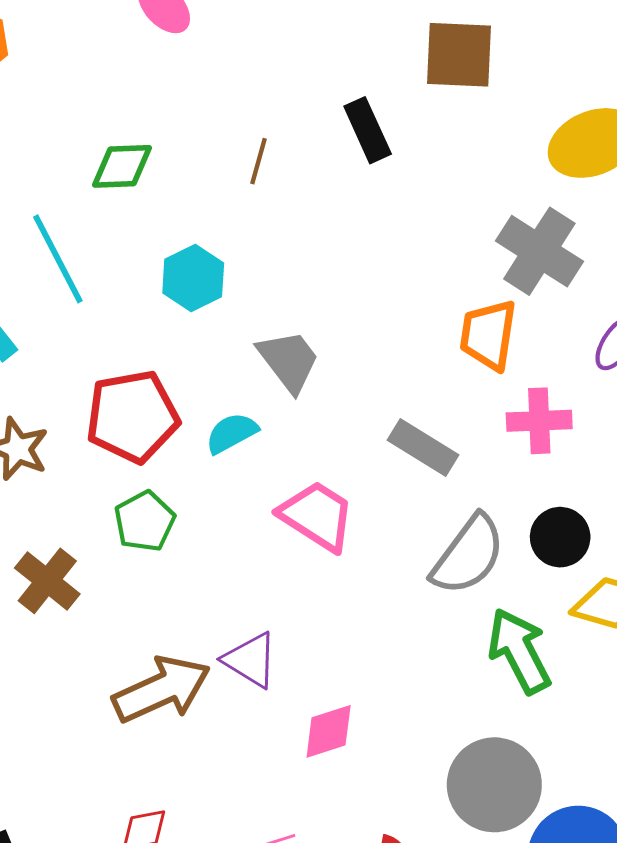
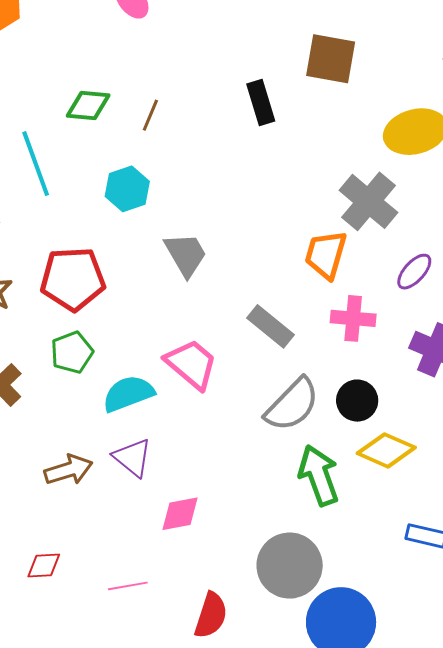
brown line: (259, 161) -> (150, 115), moved
cyan semicircle: (232, 433) -> (128, 394), moved, size x1.4
brown arrow: (162, 689) -> (69, 470), size x0.7

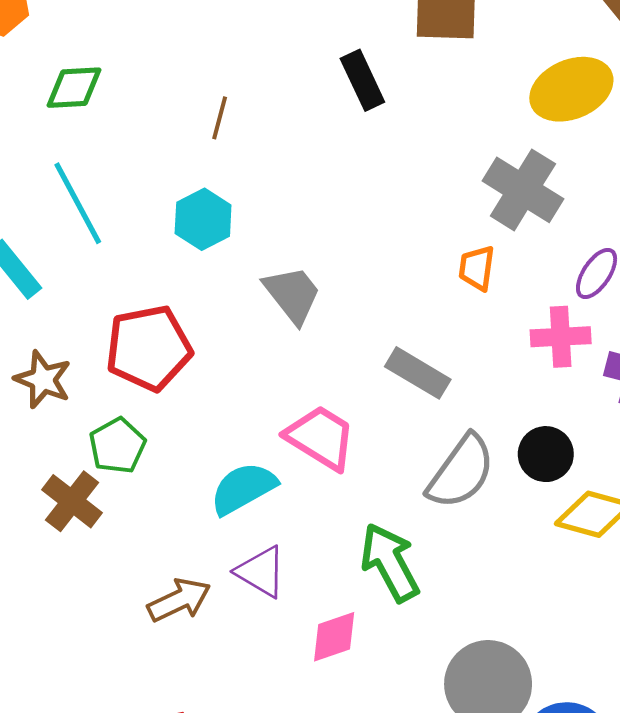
green diamond: (88, 106) -> (74, 88), moved
orange trapezoid: (326, 255) -> (477, 268), size x0.7
pink cross: (353, 318) -> (561, 337), moved
green pentagon: (72, 352) -> (117, 446), moved
green arrow: (319, 475) -> (390, 562), moved

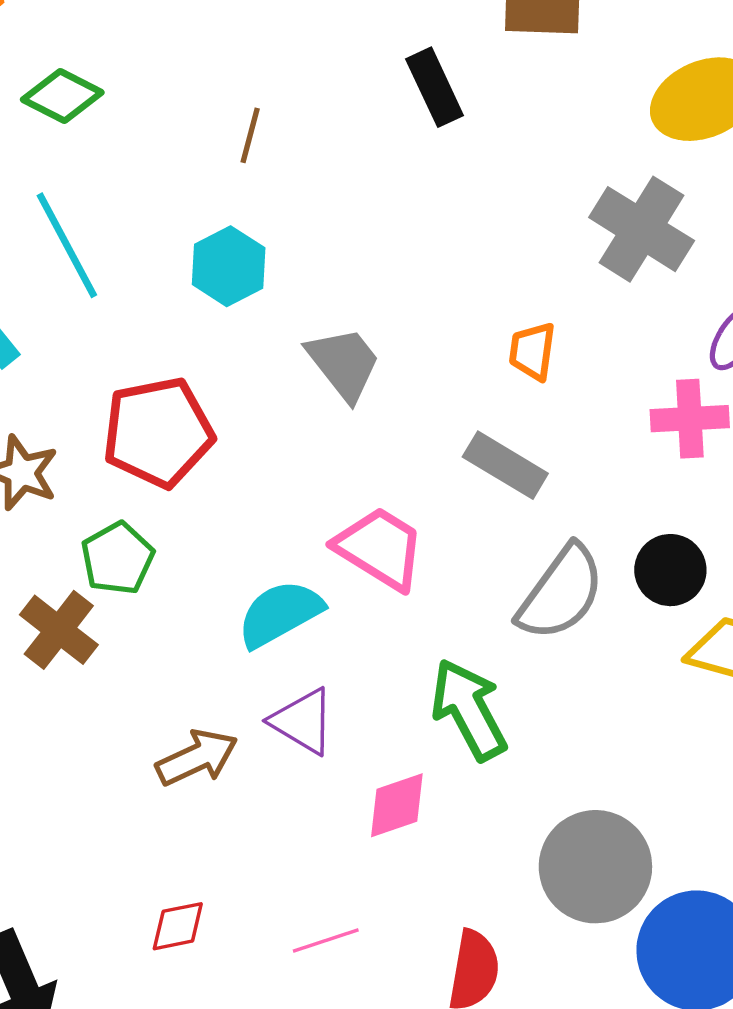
green diamond: (74, 88) -> (62, 96), turned 30
orange trapezoid: (477, 268) -> (532, 351), moved

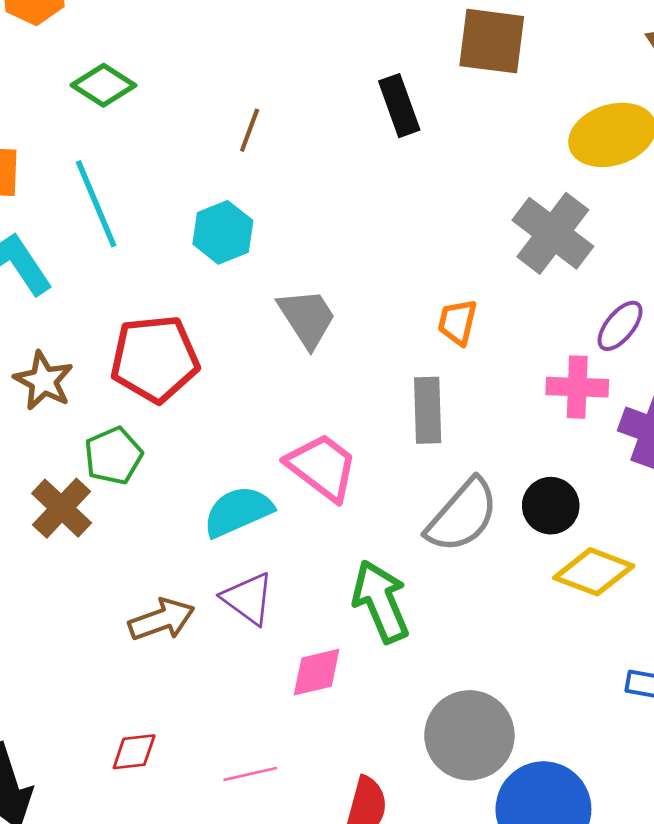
gray rectangle: (505, 465) -> (428, 410), turned 52

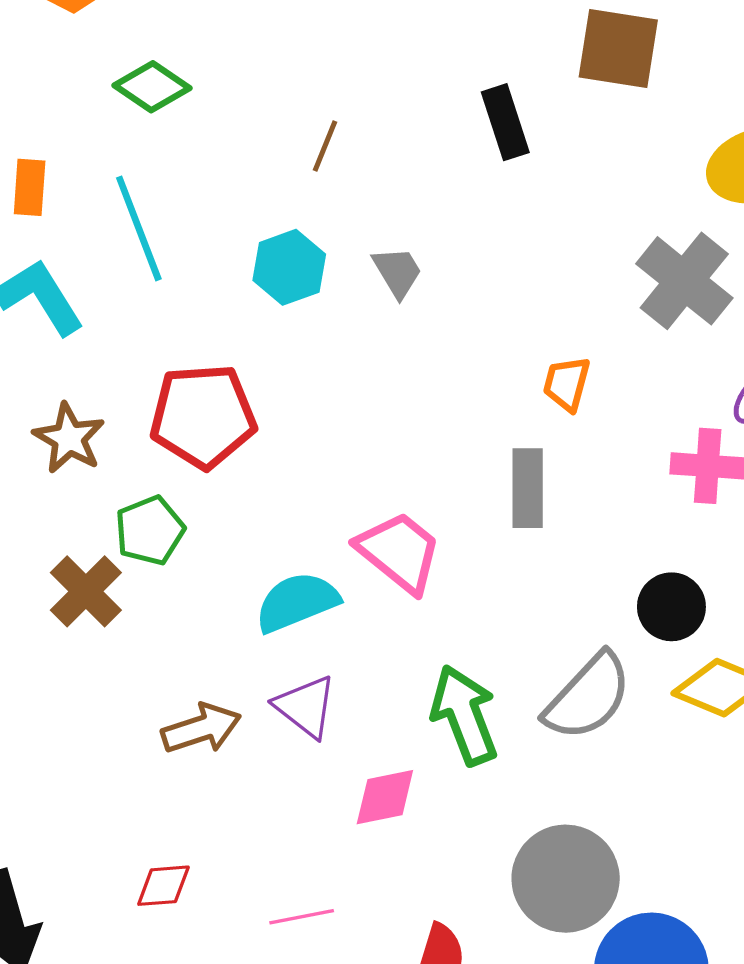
gray trapezoid: (307, 318) -> (397, 272), moved, size x0.7
gray semicircle: (462, 516) -> (588, 697), moved

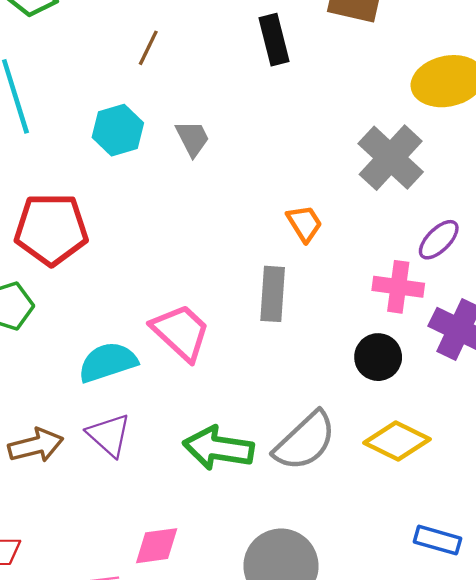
orange trapezoid: (567, 384) -> (304, 223), turned 129
black circle: (671, 607) -> (378, 357), moved
green arrow: (464, 715) -> (218, 448), turned -64
pink diamond: (385, 797) -> (157, 546), moved

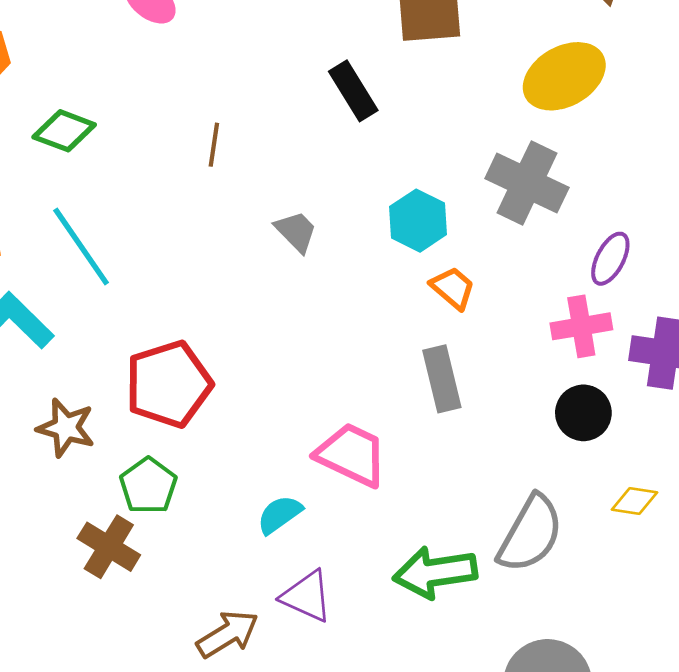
cyan hexagon: (118, 130) -> (418, 221), moved
cyan semicircle: (108, 362) -> (280, 514), size x0.7
yellow diamond: (397, 441) -> (635, 501), size x0.6

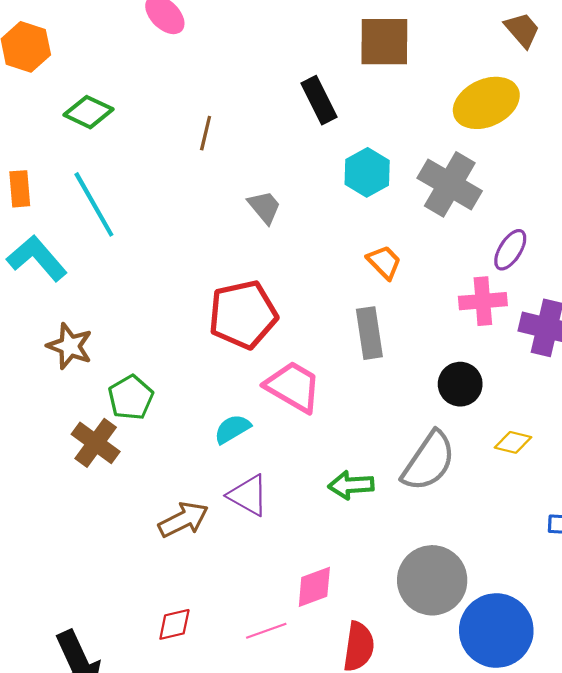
cyan hexagon: (418, 221) -> (367, 172), moved
red pentagon: (169, 384) -> (243, 315), moved
black circle: (583, 413) -> (460, 384), moved
green arrow: (435, 572) -> (351, 485), size x0.7

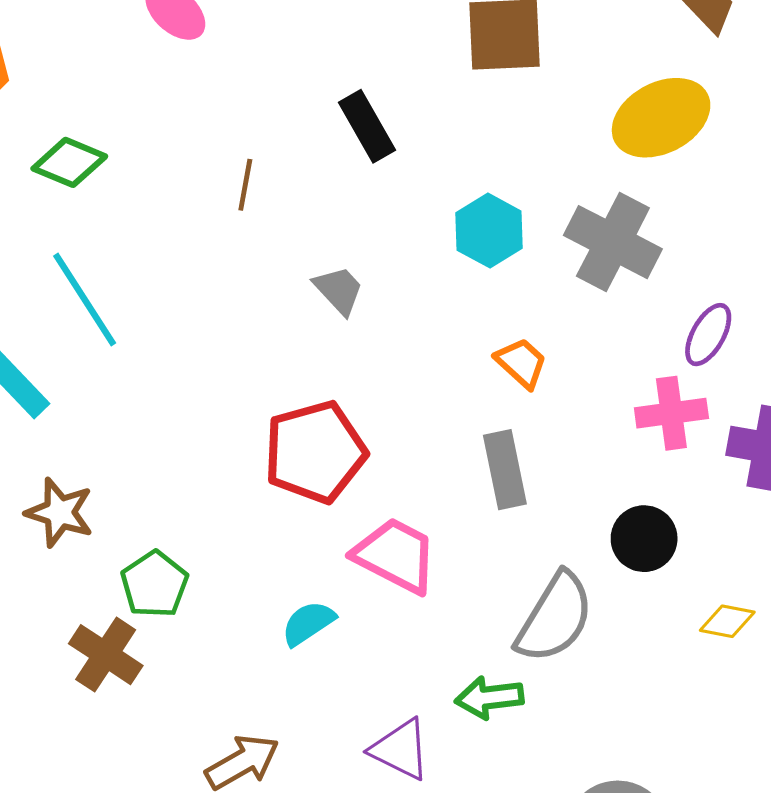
black rectangle: (319, 100) -> (367, 126), moved
gray semicircle: (429, 461) -> (555, 618), moved
purple triangle: (248, 495) -> (400, 749), moved

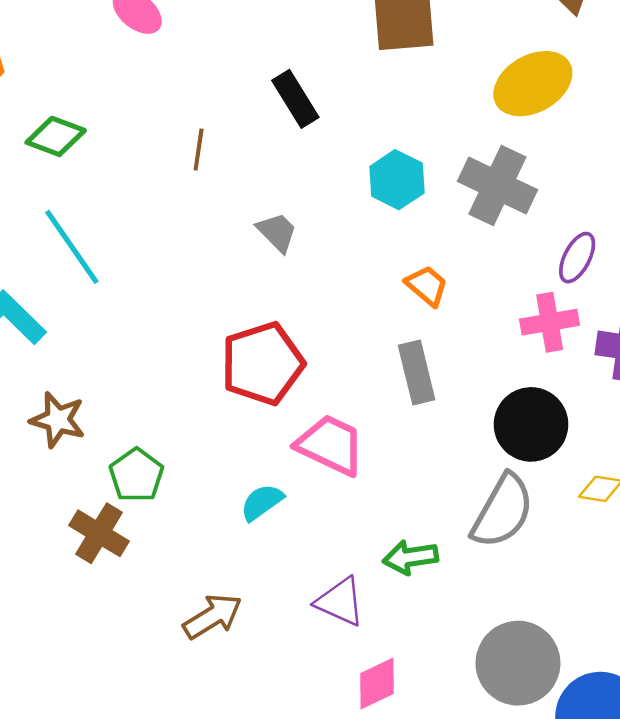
black circle: (644, 539) -> (531, 424), size x1.4
gray semicircle: (555, 618) -> (503, 511), moved

